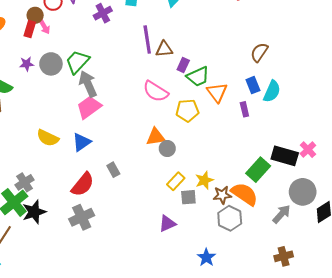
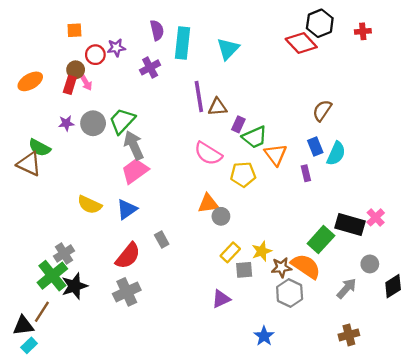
gray circle: (303, 192) -> (370, 264), size x0.6

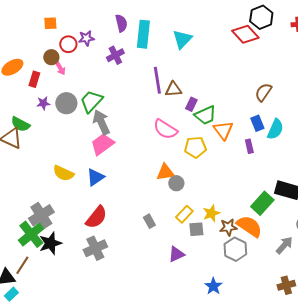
red rectangle: (70, 85) -> (34, 79), moved
gray rectangle: (162, 240) -> (149, 221), moved
gray cross: (64, 254) -> (41, 215), size x1.4

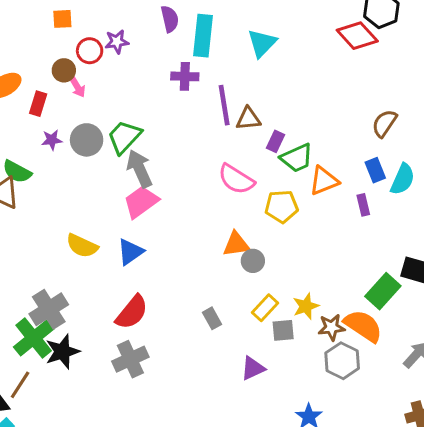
purple cross: (115, 55) -> (185, 76), moved, turned 30
orange triangle: (223, 130) -> (324, 181), turned 45

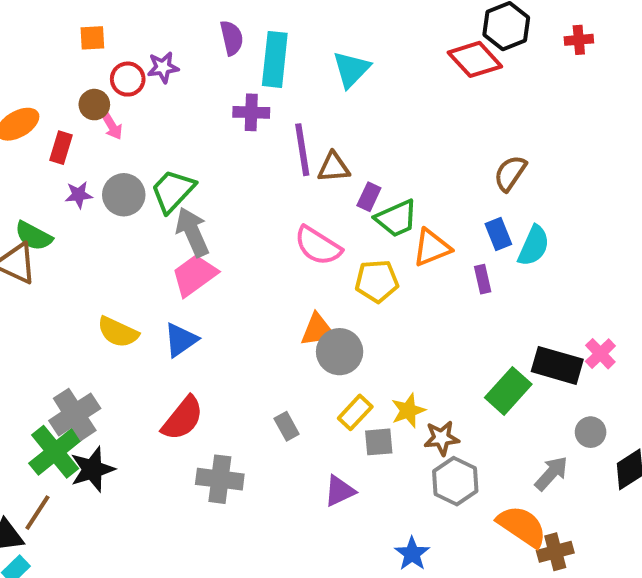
gray circle: (253, 261) -> (340, 352), size x1.5
orange semicircle: (363, 326) -> (522, 526), moved
gray cross: (130, 359) -> (220, 479), moved, turned 32

